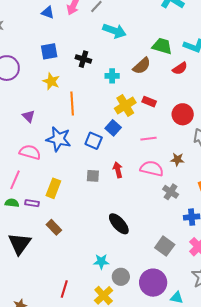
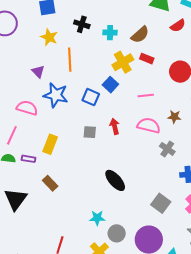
black cross: (83, 59) -> (82, 24), moved
brown semicircle: (142, 66) -> (140, 35), moved
purple triangle: (29, 116) -> (38, 72), moved

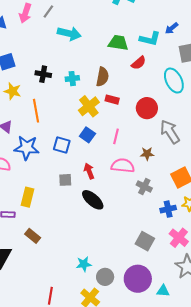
brown semicircle: (140, 35) -> (102, 77), turned -30
blue square: (110, 85) -> (87, 135), moved
pink line: (146, 96) -> (116, 136), turned -63
black ellipse: (115, 180) -> (93, 200), moved

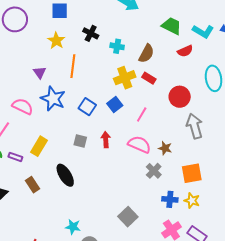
brown star: (147, 154) -> (165, 148), moved
black ellipse: (93, 200) -> (65, 175), moved
gray square: (145, 241) -> (128, 217), moved

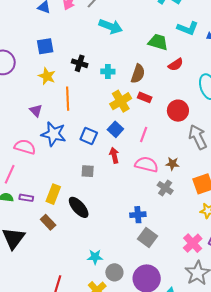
cyan L-shape: (203, 31) -> (188, 28), moved
red arrow: (106, 140) -> (114, 155), moved
yellow rectangle: (39, 146) -> (53, 194), moved
blue cross: (170, 199) -> (138, 215), moved

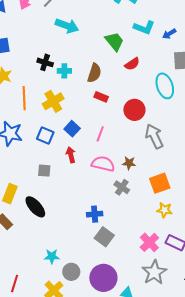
green trapezoid: (158, 42) -> (114, 41), turned 35
black cross: (80, 63) -> (45, 62), moved
yellow cross: (121, 101) -> (53, 101), moved

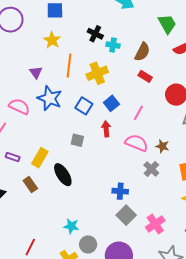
pink cross: (149, 242) -> (155, 224), moved

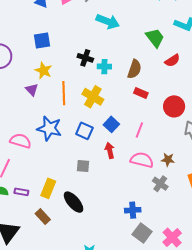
purple triangle: (36, 72) -> (32, 90), moved
yellow cross: (97, 73) -> (93, 97), turned -30

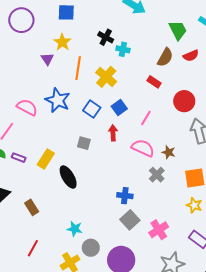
brown semicircle: (134, 69) -> (165, 57), moved
brown rectangle: (43, 217) -> (32, 207), moved

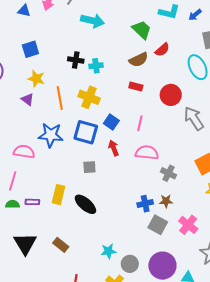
brown semicircle: (165, 57) -> (139, 60), turned 54
blue square: (92, 109) -> (86, 132), size x1.4
brown star: (169, 152) -> (166, 201), moved

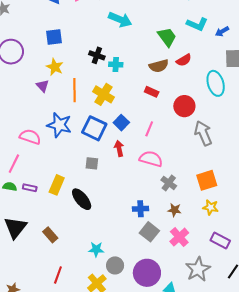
brown star: (166, 201) -> (175, 210), moved

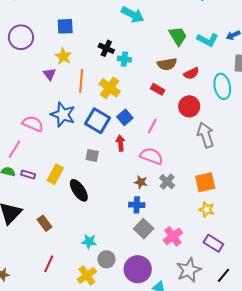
cyan L-shape: (197, 24) -> (208, 40), moved
red semicircle: (184, 60) -> (191, 73), moved
brown star: (175, 210) -> (141, 182), moved

